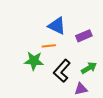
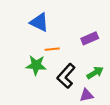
blue triangle: (57, 26) -> (39, 22), moved

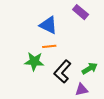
blue triangle: (39, 22) -> (48, 25), moved
purple rectangle: (90, 38) -> (81, 12), moved, turned 63

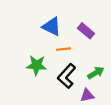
purple rectangle: (81, 12) -> (86, 31), moved
orange line: (49, 46) -> (63, 49), moved

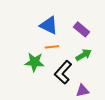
orange line: (63, 49) -> (52, 47), moved
green arrow: (96, 73) -> (83, 55), moved

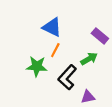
purple rectangle: (81, 29) -> (100, 36), moved
orange line: (52, 47) -> (55, 50), turned -56

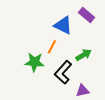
blue triangle: (52, 27) -> (63, 25), moved
purple rectangle: (100, 36) -> (87, 15), moved

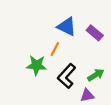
purple rectangle: (87, 15) -> (95, 33), moved
green arrow: (84, 55) -> (96, 75), moved

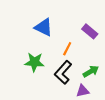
blue triangle: (67, 26) -> (44, 27), moved
orange line: (55, 49) -> (67, 49), moved

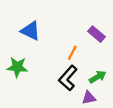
blue triangle: (44, 27) -> (31, 31), moved
green star: (34, 62) -> (17, 67), moved

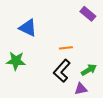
purple rectangle: (96, 34) -> (88, 14), moved
orange line: (72, 53) -> (66, 48), turned 56

